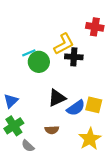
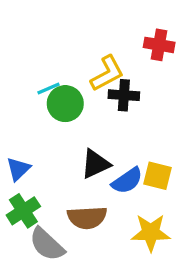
brown semicircle: (52, 130) -> (87, 218), size x1.6
yellow star: (90, 139) -> (151, 233), turned 30
gray semicircle: (28, 146) -> (47, 244), size x1.6

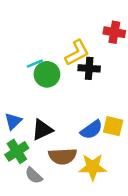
black triangle: (95, 164) -> (42, 130), moved
yellow star: (151, 233) -> (93, 167), moved
gray semicircle: (47, 244) -> (34, 175), size x0.7

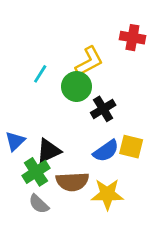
cyan line: (35, 64) -> (40, 74), turned -35
black cross: (89, 68) -> (103, 109), moved, turned -35
green circle: (47, 74) -> (77, 87), moved
green cross: (17, 151) -> (36, 172), moved

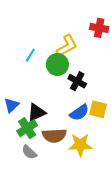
black cross: (103, 109) -> (77, 81), turned -30

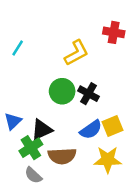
cyan line: (30, 55) -> (18, 48), moved
green circle: (57, 64) -> (62, 91), moved
yellow square: (98, 109) -> (112, 126), turned -36
yellow star: (80, 145) -> (108, 160), moved

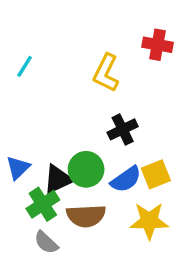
yellow L-shape: (76, 53) -> (106, 73), turned 144
green circle: (62, 91) -> (86, 169), moved
black cross: (88, 94) -> (123, 129), turned 35

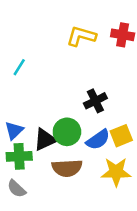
cyan line: (25, 66) -> (19, 67), moved
yellow L-shape: (106, 73) -> (81, 36), moved, turned 80
green cross: (43, 204) -> (19, 156), moved, turned 30
gray semicircle: (46, 242) -> (17, 189), moved

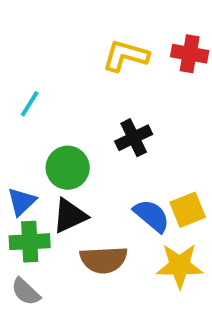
black cross: (95, 101) -> (134, 138), moved
green circle: (67, 132) -> (68, 168), moved
blue semicircle: (98, 140) -> (152, 216), turned -105

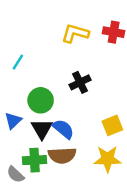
black triangle: (70, 216) -> (42, 129), turned -35
blue semicircle: (152, 216) -> (63, 129), moved
green cross: (30, 242) -> (35, 160), moved

